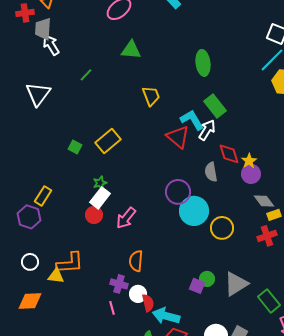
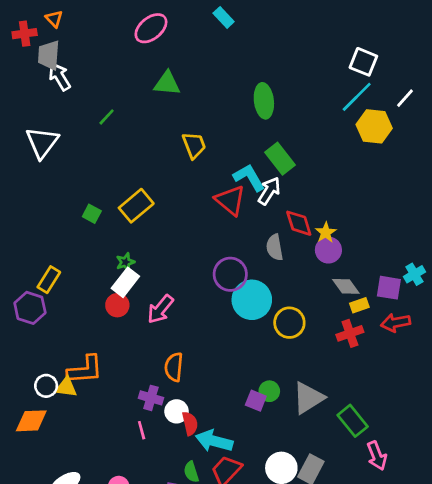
white circle: (30, 262) -> (46, 386), moved

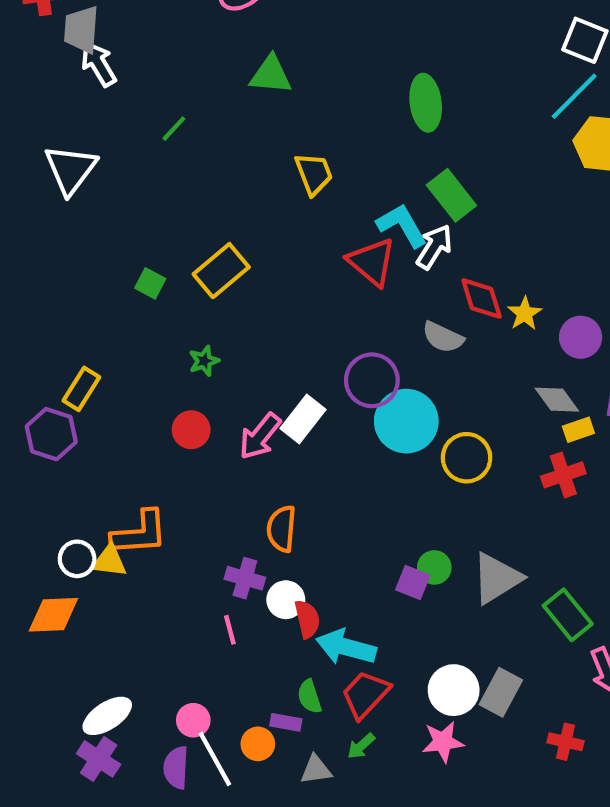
gray semicircle: (275, 247) -> (443, 337), turned -55
purple circle: (328, 250) -> (581, 337), moved
white rectangle: (125, 282) -> (303, 419), moved

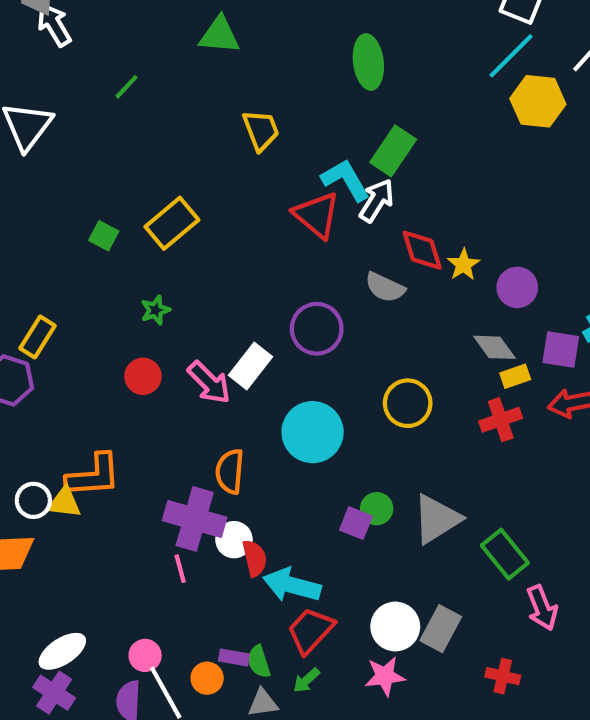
green rectangle: (451, 195) -> (393, 151), turned 72
cyan circle: (406, 421) -> (313, 432), moved
pink arrow: (260, 436) -> (209, 382), turned -84
purple cross: (245, 578) -> (195, 519), size x1.6
green semicircle: (309, 697) -> (259, 662), moved

